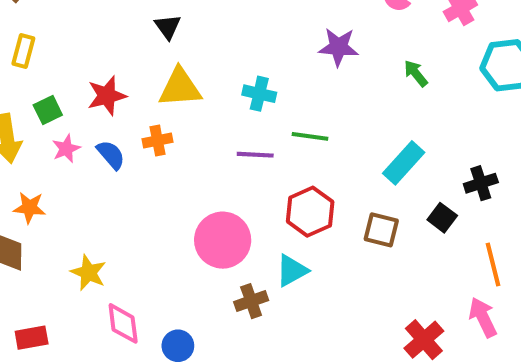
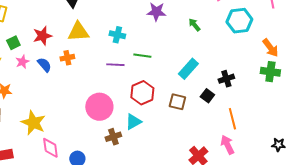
yellow star: (88, 273) -> (33, 123), size x1.4

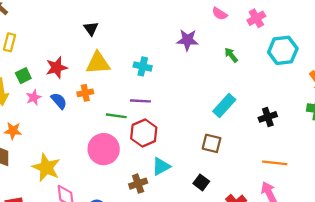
green line: (142, 56) -> (116, 116), moved
red hexagon: (142, 93) -> (144, 133), moved
black square: (207, 96) -> (201, 182), moved
pink circle: (99, 107) -> (104, 149), moved
orange line: (232, 119) -> (275, 163), turned -70

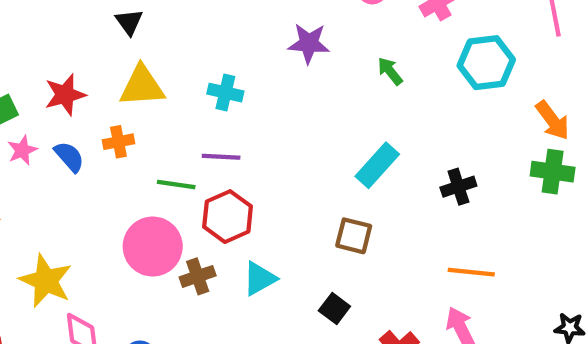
brown cross: (138, 184) -> (198, 276), moved

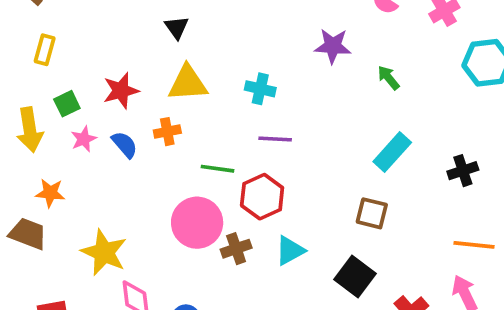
green arrow: (390, 71) -> (389, 78), moved
purple line: (221, 157) -> (275, 139), moved
black square: (334, 309) -> (355, 277), size x1.5

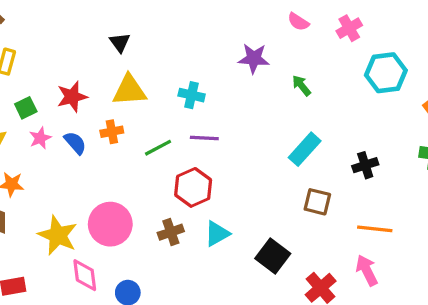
green line: (217, 169) -> (158, 148), moved, turned -36
brown square: (372, 213) -> (317, 202), moved
pink circle: (197, 223) -> (110, 224), moved

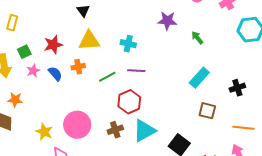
cyan triangle: (217, 234) -> (144, 131), size x1.4
yellow star: (58, 235) -> (44, 132), size x0.7

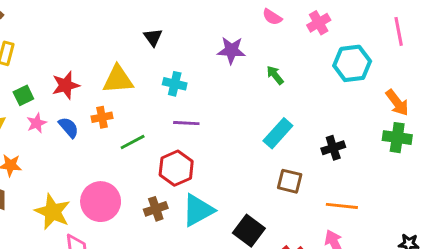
black triangle: (83, 11) -> (153, 37), moved
green line: (107, 77) -> (133, 142), moved
yellow star: (44, 132) -> (53, 212), size x1.4

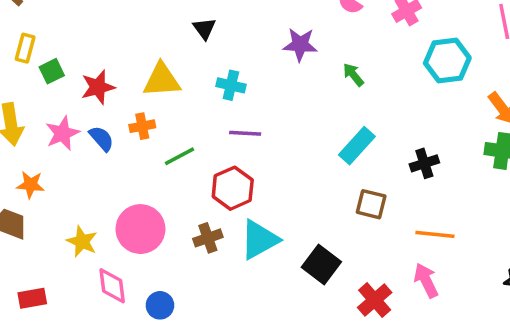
green square: (23, 95) -> (52, 71), moved
pink star: (37, 123) -> (62, 133), size x1.4
yellow star: (53, 212) -> (82, 241), size x0.7

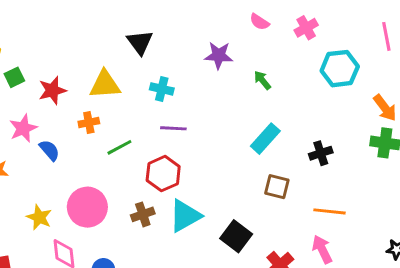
black triangle: (204, 29) -> (140, 42), size x1.4
blue semicircle: (101, 139) -> (49, 150), moved

